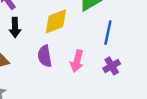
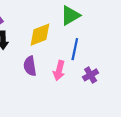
blue line: (108, 33) -> (75, 49), moved

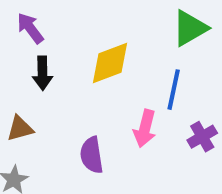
green triangle: (70, 15) -> (190, 28), moved
purple semicircle: (30, 66) -> (92, 155), moved

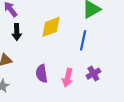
pink arrow: (145, 128) -> (68, 78), moved
purple cross: (202, 137) -> (93, 74), moved

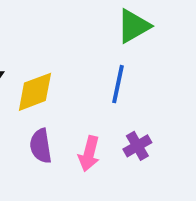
yellow diamond: (51, 27) -> (35, 92), moved

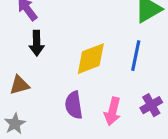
yellow diamond: (35, 92) -> (91, 59), moved

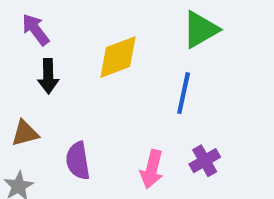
yellow diamond: (91, 59) -> (118, 57), moved
purple semicircle: (74, 105) -> (78, 161), moved

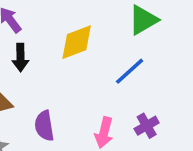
blue line: (184, 93) -> (130, 71), turned 36

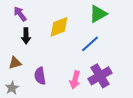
purple cross: (147, 126) -> (100, 76), size x1.6

